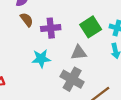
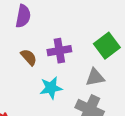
brown semicircle: (27, 20) -> (29, 57), moved

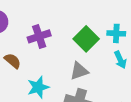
purple cross: (59, 51) -> (39, 36), moved

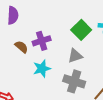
purple cross: (39, 36) -> (42, 41), moved

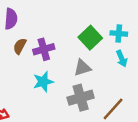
brown semicircle: (21, 47) -> (20, 46), moved, turned -104
gray cross: (74, 81) -> (81, 98), turned -35

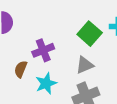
brown semicircle: (20, 46) -> (21, 69), moved

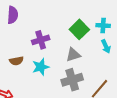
brown semicircle: (21, 69) -> (16, 61), moved, turned -128

